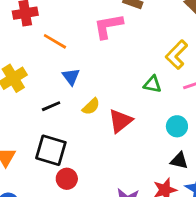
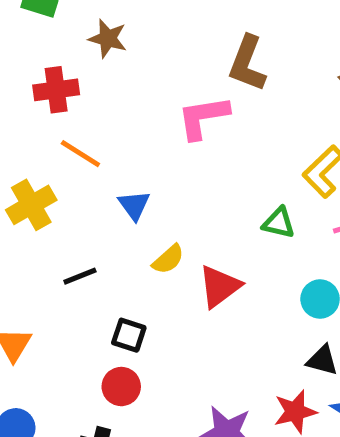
orange line: (55, 41) -> (80, 154), moved
black line: (51, 106) -> (80, 276), moved
black square: (51, 150) -> (129, 335), moved, size x0.6

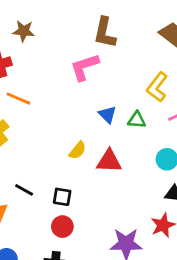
blue triangle: (134, 205) -> (107, 115), moved
black line: (80, 276) -> (24, 190), moved, turned 60
red triangle: (220, 286) -> (109, 161), turned 48

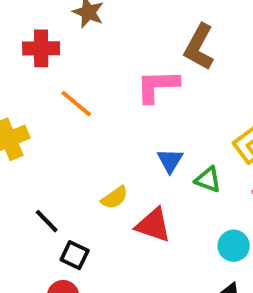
orange line: (18, 99) -> (76, 104), moved
black line: (24, 190) -> (47, 221), moved

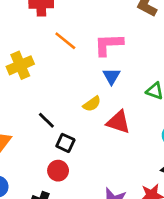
pink L-shape: (158, 86) -> (108, 45), moved
blue triangle: (170, 160) -> (112, 76), moved

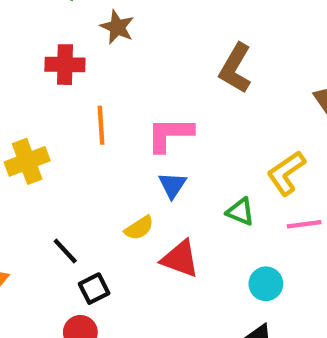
orange line: (65, 41) -> (101, 125), turned 45
black square: (65, 143) -> (94, 289), turned 36

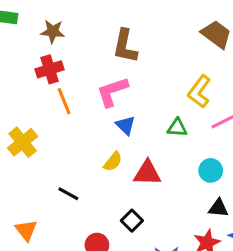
red cross: (65, 65) -> (50, 69), moved
brown L-shape: (235, 68) -> (125, 46), moved
black square: (94, 289) -> (132, 221), moved

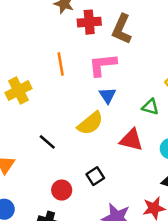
red cross: (50, 69) -> (89, 22), moved
yellow semicircle: (113, 162) -> (90, 123), size x1.5
red triangle: (147, 173) -> (131, 140), moved

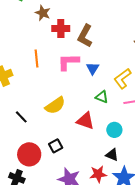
blue triangle: (108, 95) -> (93, 68), moved
red circle: (62, 190) -> (29, 154), size x1.5

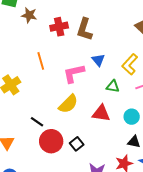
brown star: (43, 13) -> (29, 15), moved
pink L-shape: (68, 62) -> (74, 73), moved
red circle: (29, 154) -> (51, 141), moved

